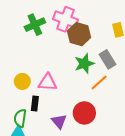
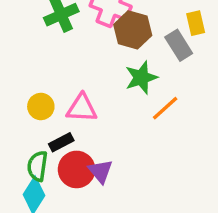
gray rectangle: (107, 59) -> (179, 45), moved
black rectangle: (35, 104) -> (61, 142), turned 56
red circle: (84, 113) -> (77, 169), moved

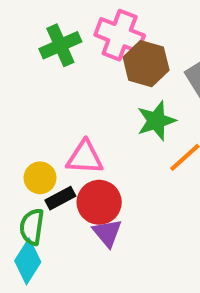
yellow circle: (41, 106) -> (40, 178), moved
red circle: (77, 169) -> (99, 202), moved

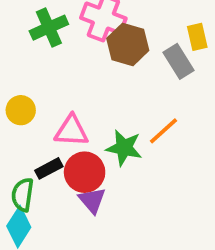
green star: (156, 121) -> (124, 148), moved, turned 30
yellow circle: (40, 178) -> (21, 110), moved

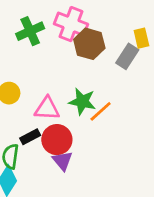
gray rectangle: (178, 61) -> (127, 56), turned 65
orange line: (163, 131) -> (101, 111), moved
green star: (124, 148) -> (82, 102), moved

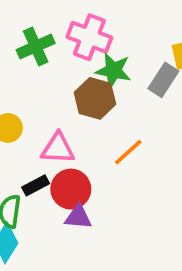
brown hexagon: (89, 44) -> (95, 98), moved
green star: (82, 102) -> (113, 71), moved
purple triangle: (63, 161) -> (78, 217), turned -45

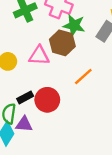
pink triangle: (58, 148) -> (39, 56), moved
purple triangle: (78, 217) -> (24, 124), moved

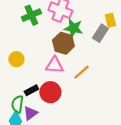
pink triangle: (39, 56) -> (54, 65), moved
purple triangle: (24, 124) -> (30, 113), turned -42

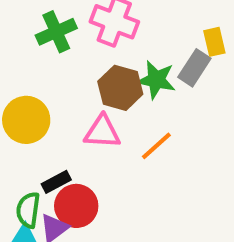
green star: (73, 28) -> (156, 80), moved
yellow circle: (16, 59) -> (26, 120), size x1.5
red circle: (50, 92) -> (76, 206), moved

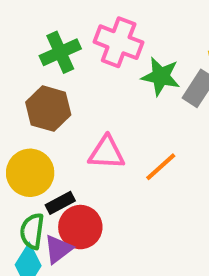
green star: (156, 80) -> (161, 76), moved
brown hexagon: (120, 88) -> (48, 109), moved
yellow circle: (26, 120) -> (30, 173), moved

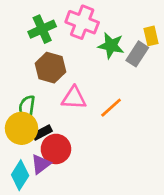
brown hexagon: (48, 109) -> (50, 68), moved
yellow circle: (30, 173) -> (21, 128), moved
green semicircle: (32, 231) -> (27, 108), moved

